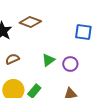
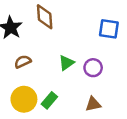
brown diamond: (30, 22) -> (45, 17), turned 65

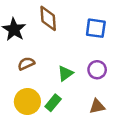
blue square: (109, 29) -> (96, 28), moved
green triangle: (66, 63) -> (65, 73), moved

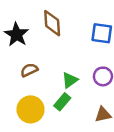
green rectangle: (53, 103) -> (62, 102), moved

